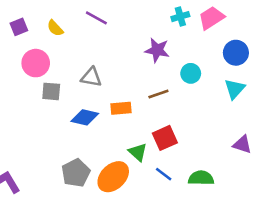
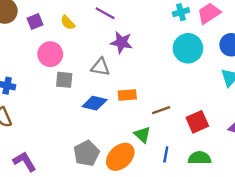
purple star: (157, 50) -> (121, 42), moved
cyan circle: (191, 73) -> (188, 48), moved, size x1.6
brown line: (158, 94) -> (161, 110), moved
red square: (165, 138) -> (197, 122), moved
blue line: (164, 174) -> (166, 154), turned 63

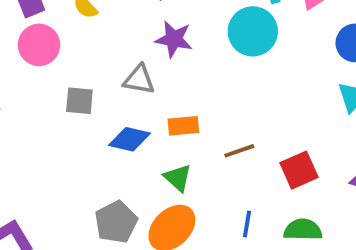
cyan circle: (188, 48) -> (253, 31), moved
pink circle: (50, 54) -> (39, 45), moved
green triangle: (142, 135) -> (178, 178), moved

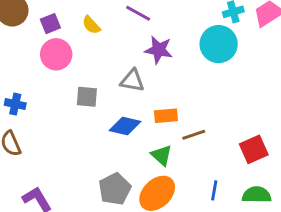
brown line: (239, 151) -> (194, 135), moved

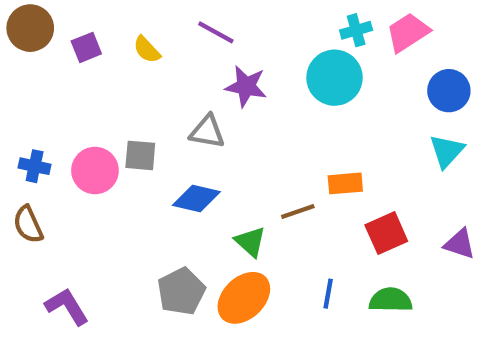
pink circle: (56, 54) -> (95, 170), moved
orange rectangle: (166, 116) -> (345, 183), moved

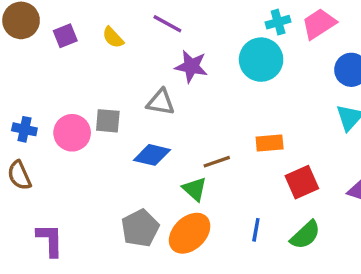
brown line: (298, 212) -> (217, 162), moved
green semicircle: (391, 300) -> (305, 235), turned 136
purple L-shape: (67, 306) -> (50, 240), turned 30

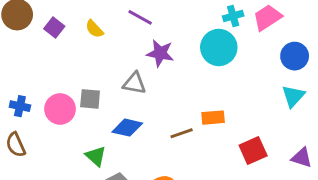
purple square: (65, 36) -> (54, 27), turned -30
orange rectangle: (270, 143) -> (213, 118), moved
green triangle: (195, 189) -> (96, 156), moved

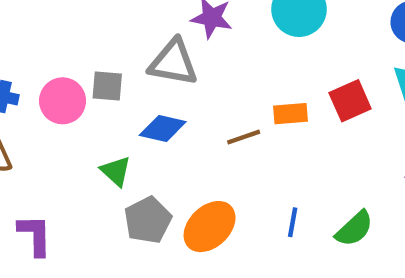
gray triangle: (134, 83) -> (173, 63), size x1.4
red square: (253, 150) -> (350, 101), moved

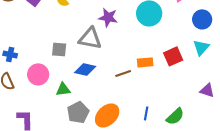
pink circle: (63, 101) -> (38, 74), moved
green triangle: (116, 171) -> (63, 89), turned -49

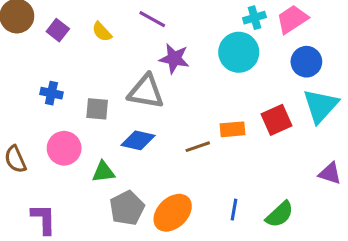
blue circle: (202, 19) -> (306, 62), moved
cyan triangle: (201, 47) -> (321, 106), size x1.4
blue cross: (10, 54) -> (51, 93), moved

